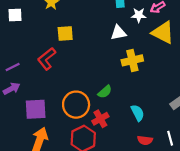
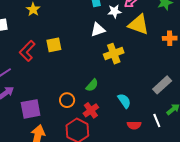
yellow square: (65, 33) -> (54, 45), moved
red L-shape: (47, 59) -> (27, 51), moved
orange circle: (76, 105) -> (67, 100), size x0.6

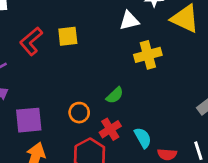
cyan semicircle: (124, 101) -> (143, 138), moved

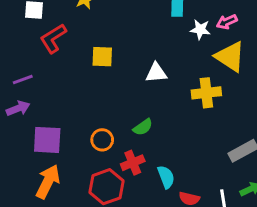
white triangle: (129, 21) -> (156, 73), moved
red L-shape: (31, 41) -> (53, 38), moved
yellow cross: (148, 55) -> (206, 93), moved

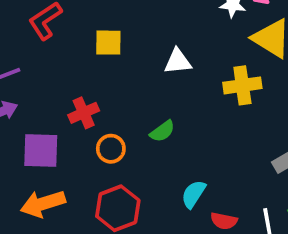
red cross: (133, 163) -> (84, 113), moved
cyan semicircle: (166, 177) -> (193, 194), turned -125
orange arrow: (48, 182) -> (43, 204), turned -132

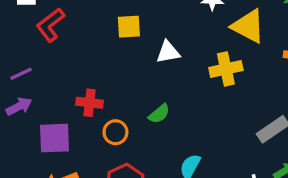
yellow square: (108, 43) -> (129, 27), moved
red cross: (84, 113) -> (90, 103), turned 35

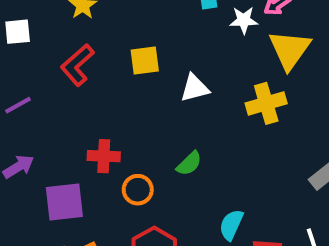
red L-shape: (50, 25) -> (77, 65), moved
yellow triangle: (248, 26) -> (290, 50), turned 42
purple line: (21, 74) -> (18, 105), moved

